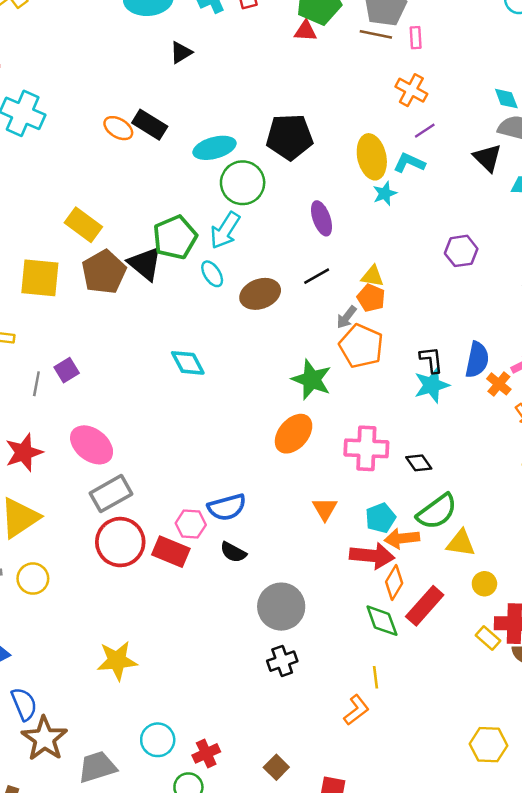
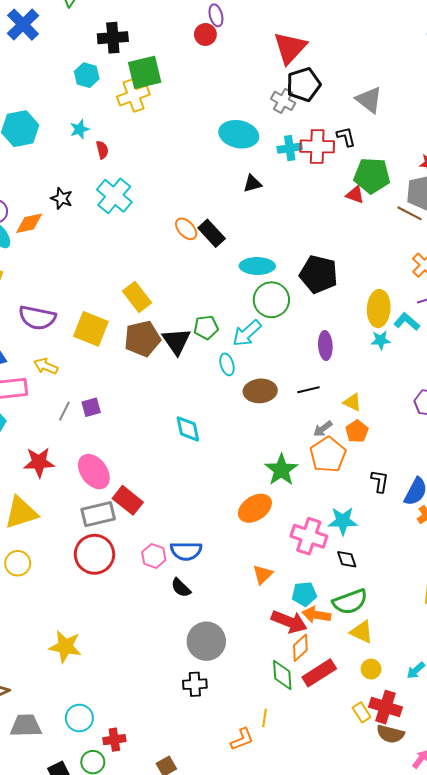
green pentagon: (175, 237) -> (206, 327), size x0.7
orange pentagon: (371, 298) -> (357, 431), moved
cyan star: (432, 385) -> (343, 521), moved
red rectangle: (171, 552) -> (128, 500), moved

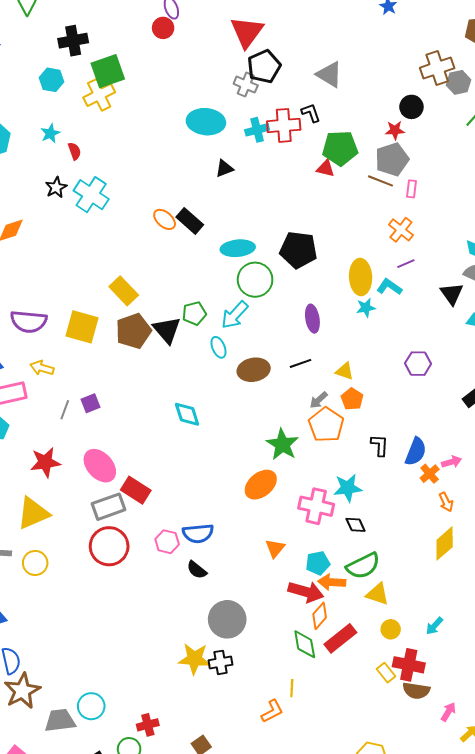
black star: (62, 198) -> (56, 187), moved, turned 30
yellow star: (65, 647) -> (194, 659), moved
cyan circle: (79, 718) -> (91, 706), moved

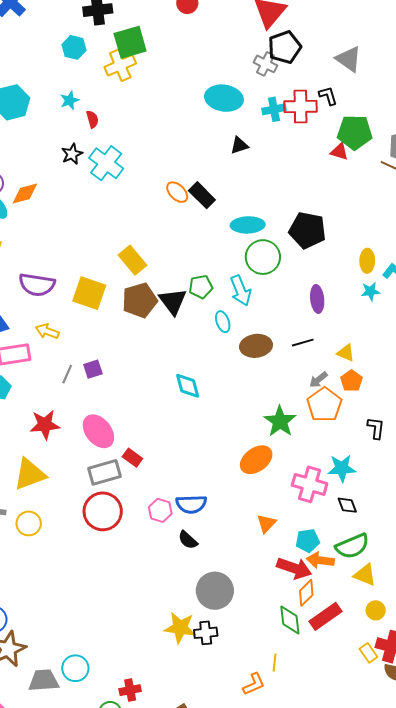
yellow ellipse: (361, 277) -> (367, 261), size x0.7
cyan arrow: (235, 315) -> (241, 291), turned -68
red rectangle: (136, 490) -> (132, 458), size x0.7

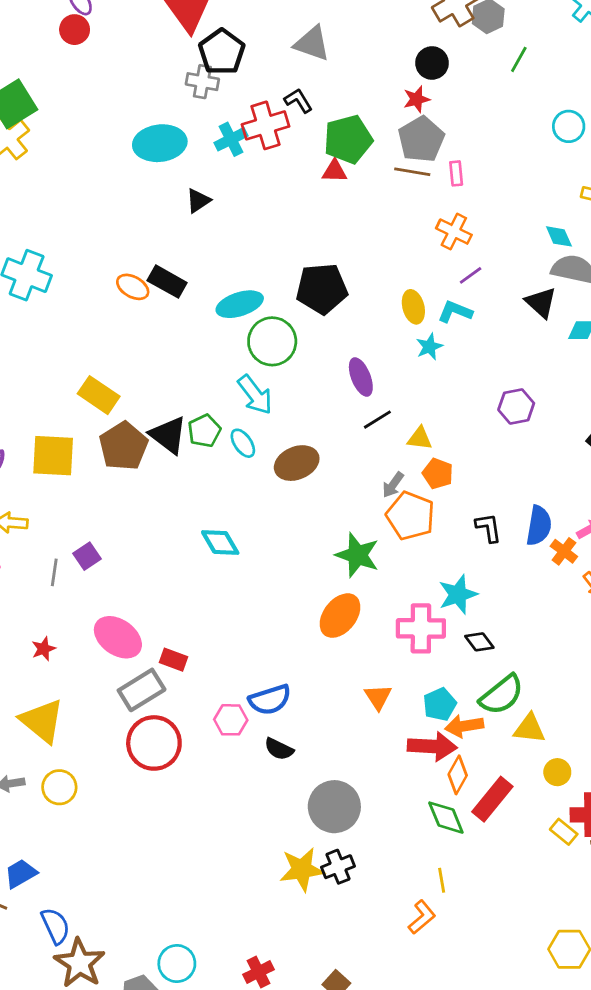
green pentagon: (201, 287) -> (204, 431), moved
black line: (303, 343) -> (377, 420), moved
red star: (45, 425) -> (44, 649), size x0.6
yellow triangle: (30, 474) -> (42, 721), turned -45

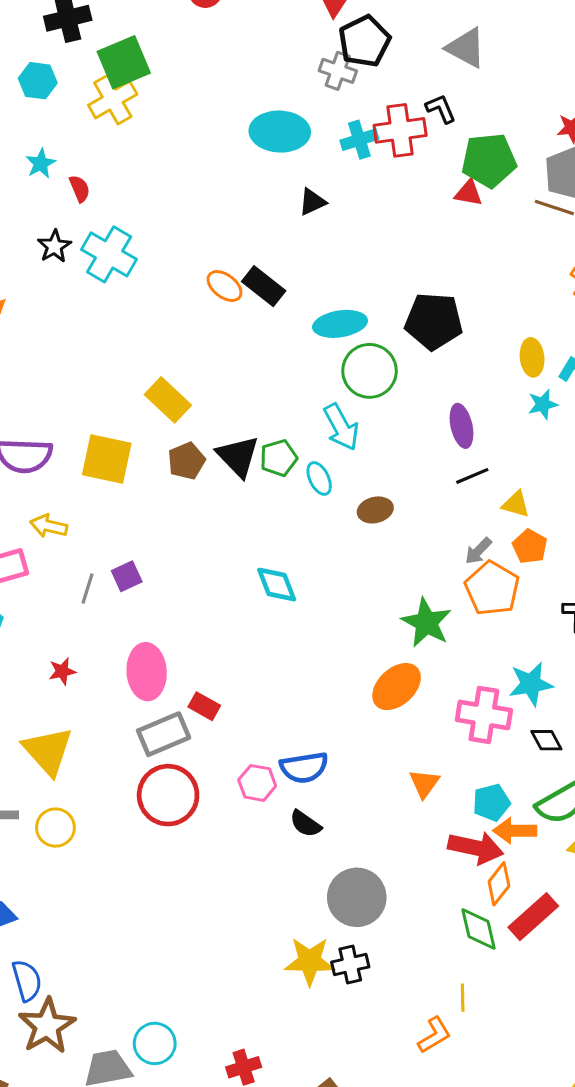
brown pentagon: (124, 446) -> (186, 461), size x0.7
brown ellipse: (297, 463) -> (375, 510), size x0.7
pink ellipse: (118, 637) -> (147, 672), turned 42

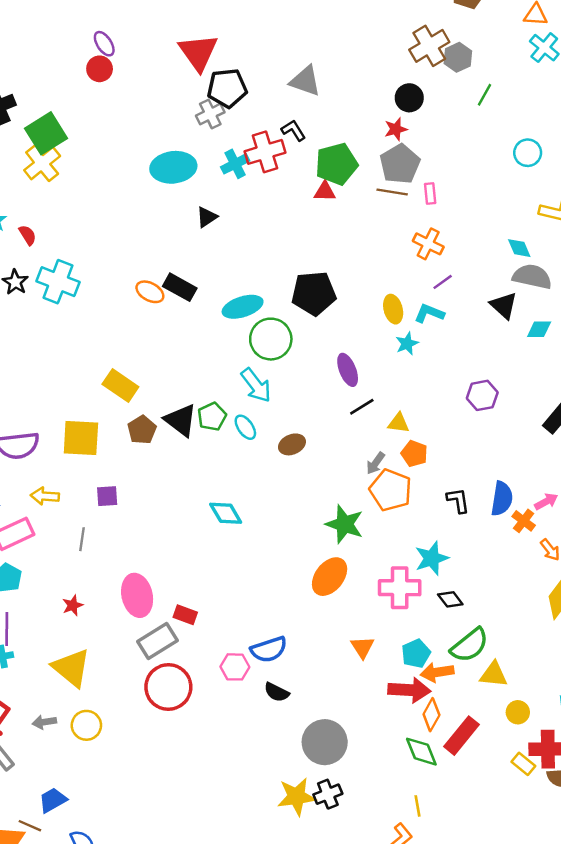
black pentagon: (364, 41) -> (227, 88), turned 30
gray cross: (338, 71) -> (210, 114), turned -36
purple square: (127, 576) -> (107, 496), moved, turned 30

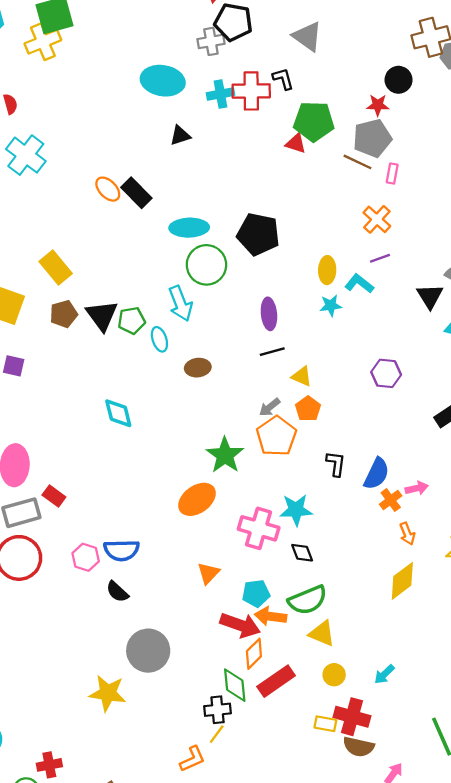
yellow rectangle: (523, 764) -> (325, 724), turned -45
black cross: (328, 794) -> (218, 710), moved
yellow line: (418, 806) -> (217, 734), turned 30

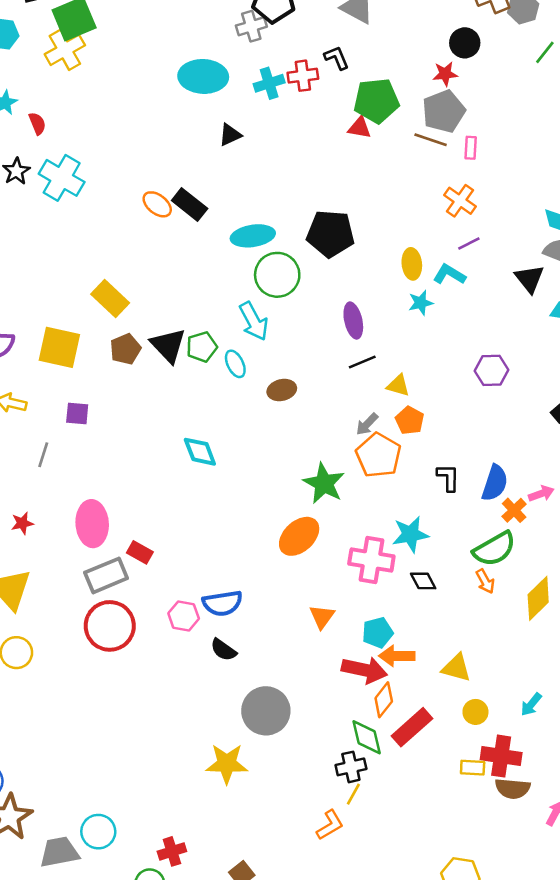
red cross: (251, 91) -> (303, 76), size x0.7
orange arrow: (407, 534) -> (485, 581), moved
green semicircle: (308, 600) -> (494, 549), moved

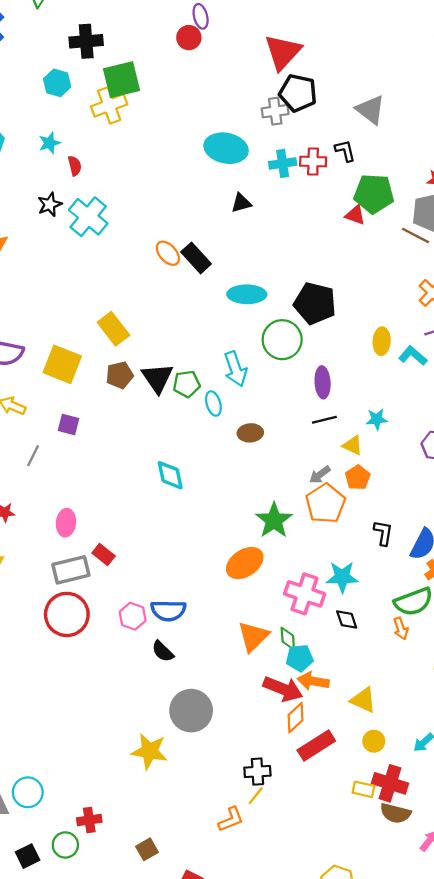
green circle: (277, 275) -> (282, 340), moved
cyan star: (421, 303) -> (377, 419), moved
pink ellipse: (92, 524) -> (66, 523), size x0.7
orange triangle: (322, 617) -> (253, 636), size x1.4
green diamond: (367, 737) -> (288, 639), moved, size x0.7

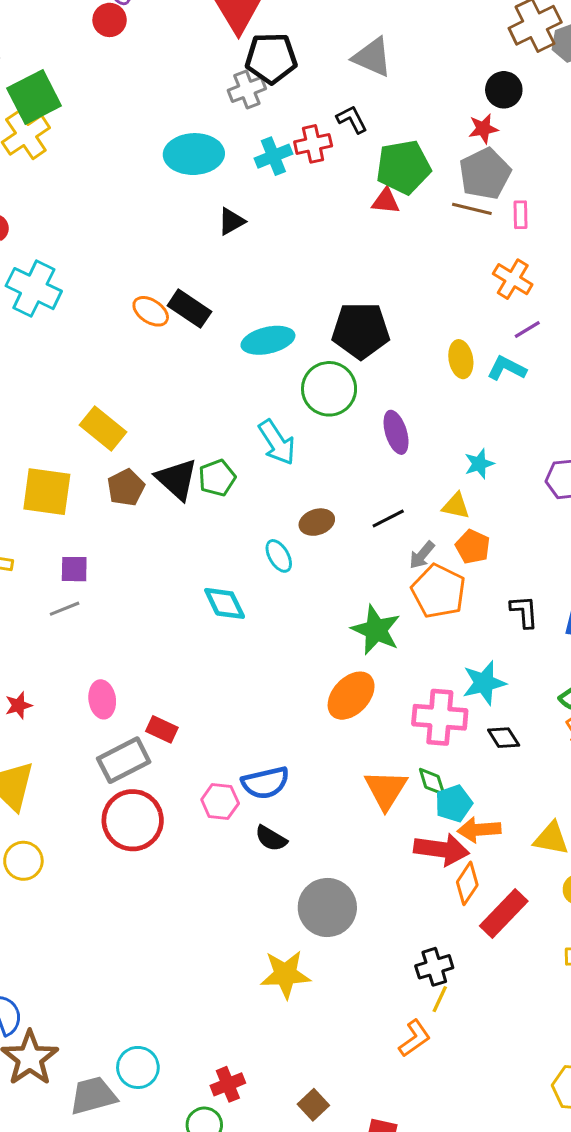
cyan ellipse: (213, 404) -> (279, 556), moved
black line: (324, 420) -> (388, 519), moved
gray line: (33, 456) -> (65, 609), moved, turned 55

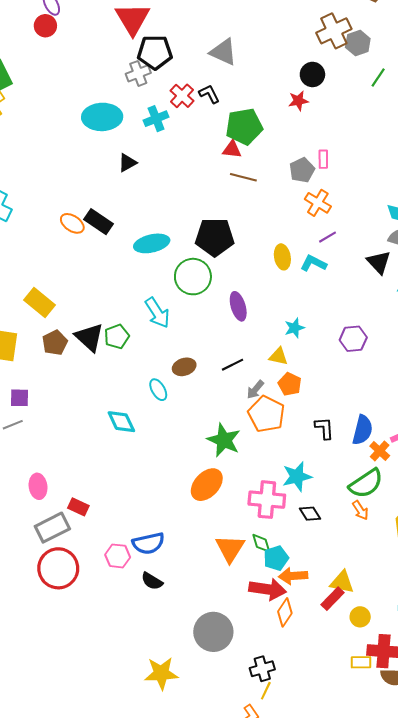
red cross: (313, 144) -> (182, 96), moved, turned -35
gray pentagon: (485, 174) -> (302, 170), moved, size x0.7
brown line: (472, 209) -> (243, 177), moved
gray circle: (327, 907) -> (213, 632), moved
red rectangle: (504, 914) -> (333, 599), moved, size x0.7

